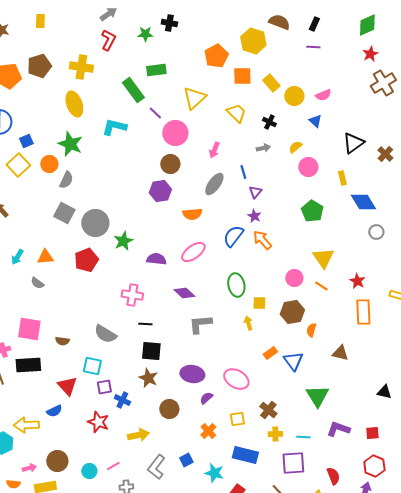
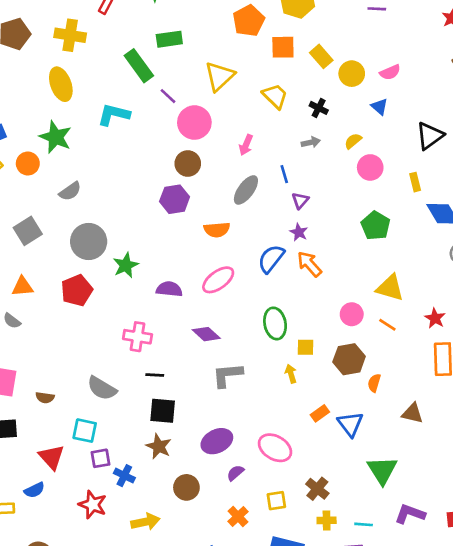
gray semicircle: (66, 180) -> (70, 191), moved, turned 30
gray square: (64, 213) -> (28, 231), moved, turned 30
yellow triangle: (323, 258) -> (390, 288), turned -40
purple ellipse: (192, 374) -> (217, 441), turned -35

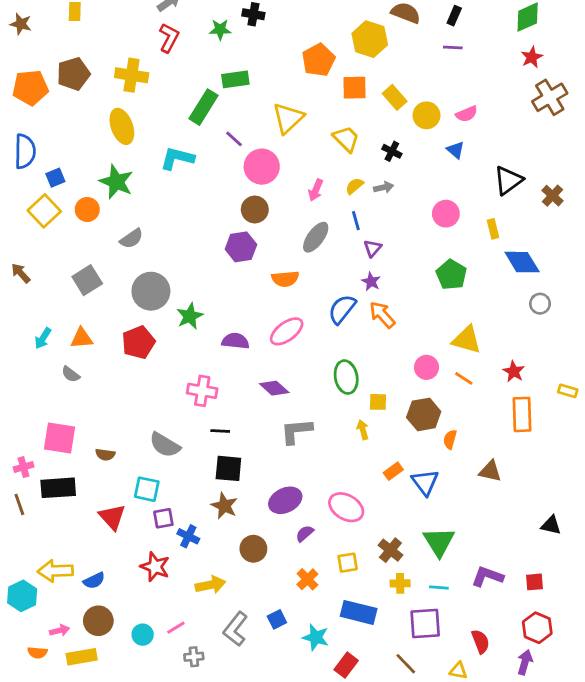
green rectangle: (139, 66) -> (204, 107), turned 68
yellow semicircle: (353, 141) -> (354, 186), moved
green triangle: (382, 470) -> (439, 542), moved
blue semicircle: (34, 490) -> (94, 581), moved

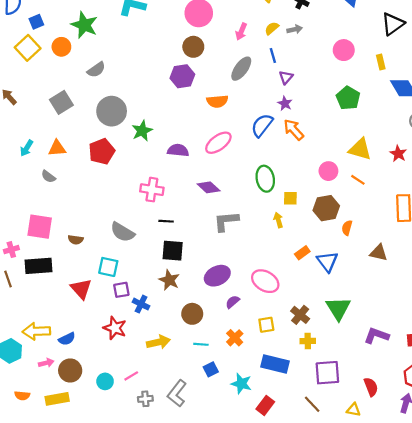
red star: (514, 372) -> (398, 154), moved
cyan line: (439, 588) -> (201, 344), moved
gray L-shape: (235, 629) -> (177, 393), moved
pink arrow: (60, 630) -> (46, 363), moved

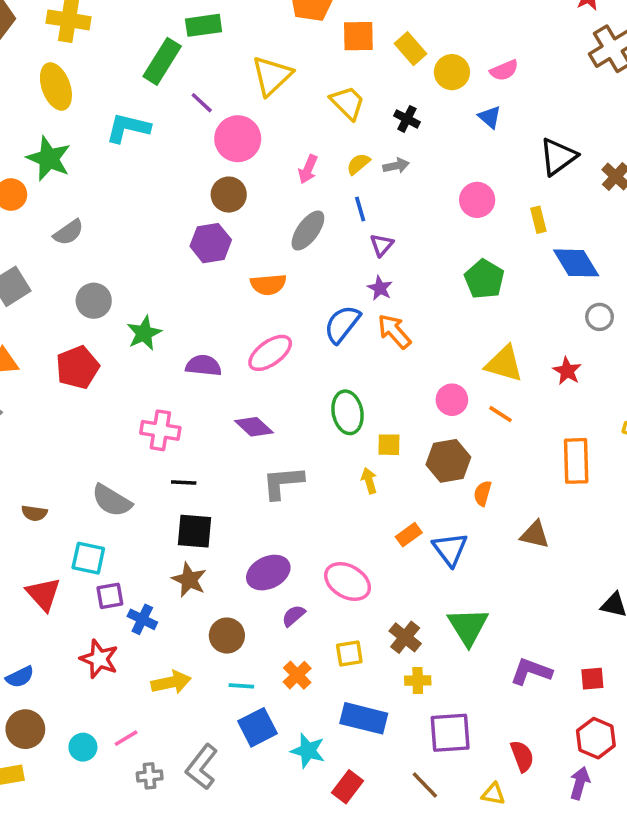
gray circle: (112, 111) -> (94, 301), size x0.7
blue square: (211, 369) -> (258, 727), size x1.5

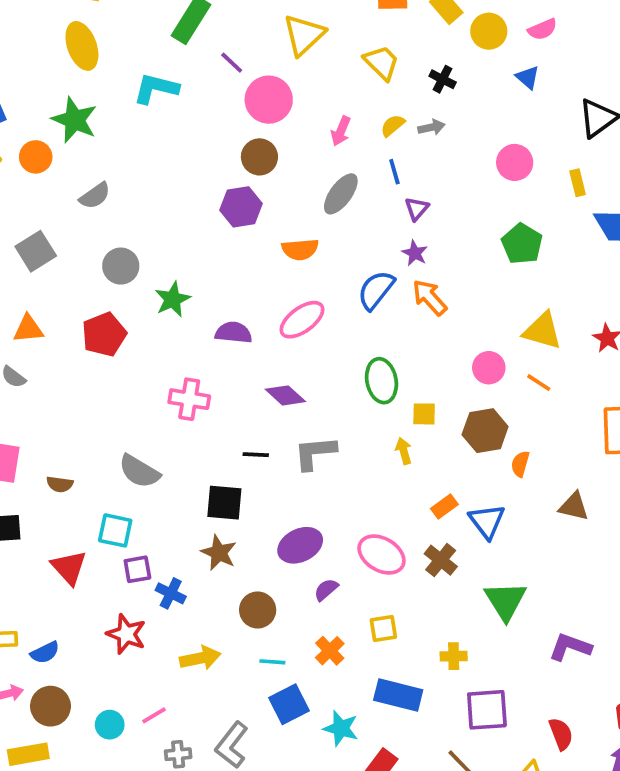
black line: (184, 483) -> (256, 455), moved
brown cross: (405, 637) -> (441, 560), moved

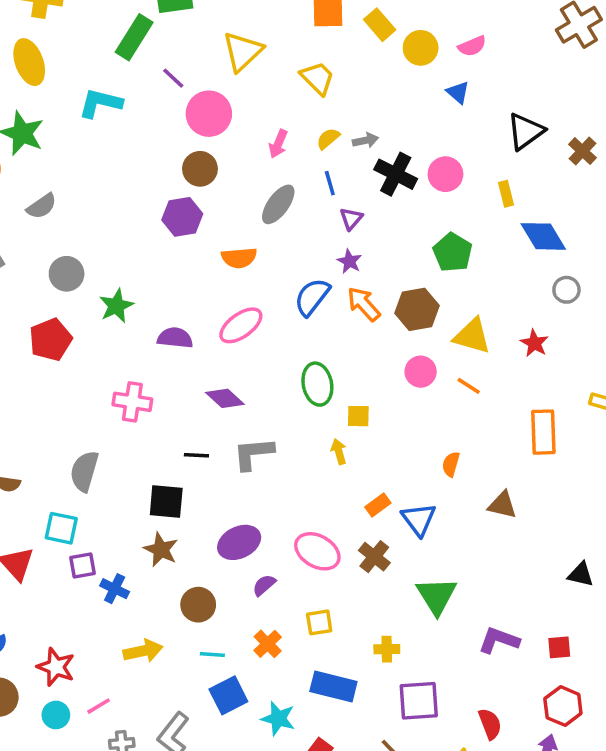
black cross: (443, 79) -> (396, 174), moved, size x1.6
brown hexagon: (485, 431) -> (417, 309), moved
gray semicircle: (139, 471) -> (84, 471), turned 75
red star: (126, 634) -> (56, 667), moved

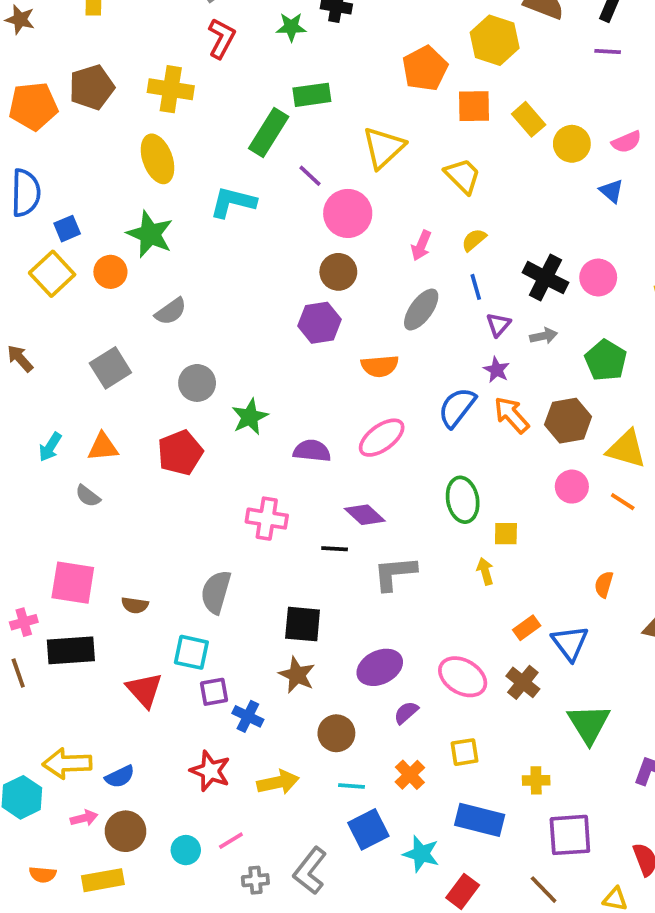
gray arrow: (365, 140) -> (544, 336), moved
black line: (196, 455) -> (335, 549), moved
red star: (56, 667) -> (210, 771), moved

